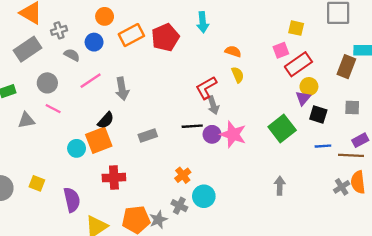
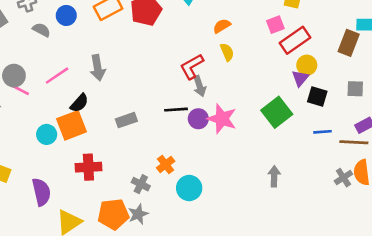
orange semicircle: (233, 51) -> (222, 26), turned -49
pink line: (91, 81) -> (57, 76), moved
gray circle: (47, 83) -> (14, 76), moved
gray cross: (179, 206) -> (141, 184), moved

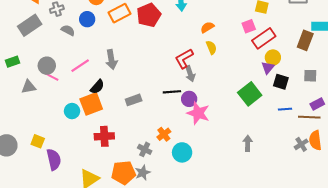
pink star: (222, 119) -> (198, 113), moved
purple semicircle: (41, 192) -> (54, 159), moved

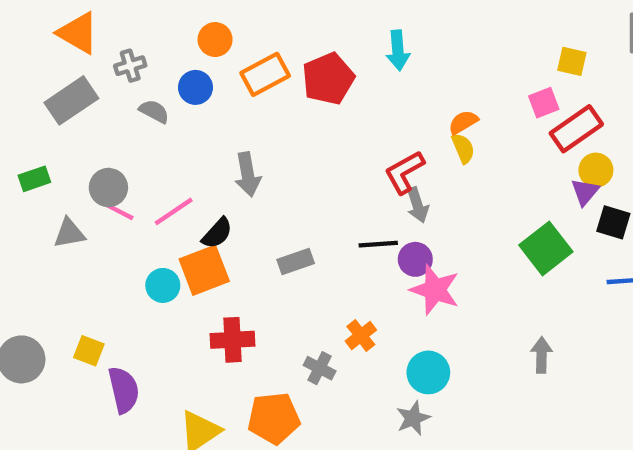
orange semicircle: (207, 27) -> (463, 122), moved
pink line: (80, 66) -> (174, 211), moved
cyan circle: (182, 152) -> (428, 372), moved
gray star: (143, 173) -> (413, 418), moved

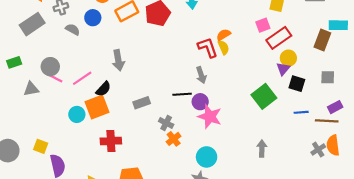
red L-shape: (404, 172) -> (208, 47), moved, turned 100
gray cross: (320, 368) -> (166, 123), moved

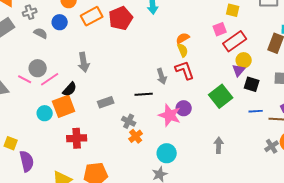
red L-shape: (208, 47) -> (185, 70), moved
gray circle: (50, 67) -> (38, 68), moved
purple circle: (200, 102) -> (184, 108), moved

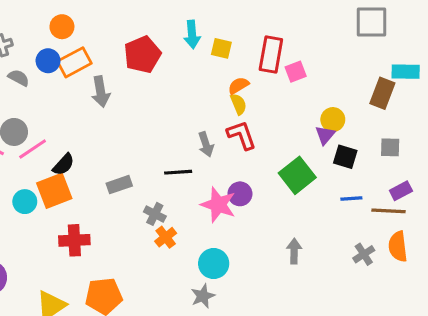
yellow square: (233, 10) -> (221, 48), moved
orange rectangle: (92, 16) -> (74, 62), moved
red rectangle: (235, 41) -> (271, 55), moved, turned -45
gray arrow: (84, 62) -> (101, 92), moved
gray cross: (272, 146) -> (364, 254), moved

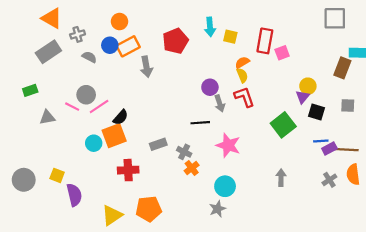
gray rectangle: (119, 185) -> (158, 144), moved
purple rectangle: (401, 191) -> (329, 149), moved
purple circle: (240, 194) -> (210, 87), moved

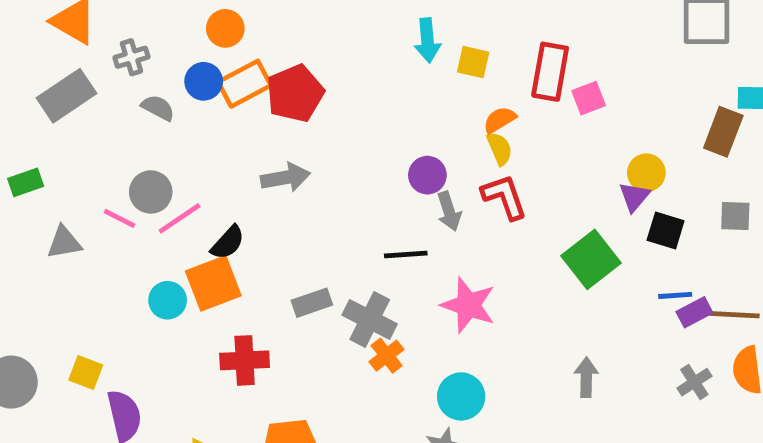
red pentagon: (175, 41) -> (295, 93), moved
gray arrow: (146, 67) -> (285, 178), moved, turned -90
gray cross: (184, 152) -> (370, 319), size x1.5

